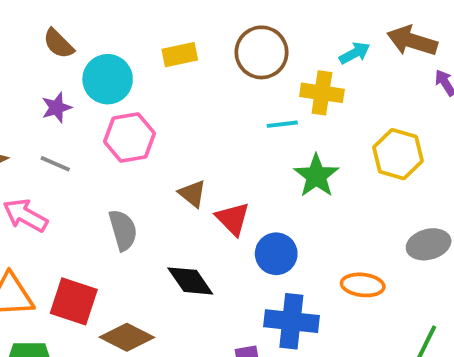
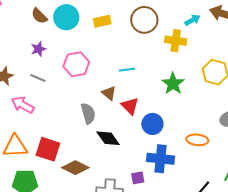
cyan circle: (108, 79) -> (66, 17), moved
cyan line: (282, 124) -> (127, 70), moved
gray semicircle: (123, 230) -> (88, 113), moved

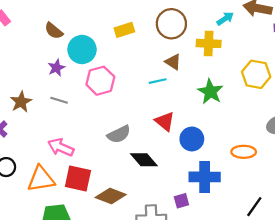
cyan circle: (66, 17) -> (82, 50), moved
brown triangle: (109, 93) -> (173, 62), moved
pink arrow: (23, 105) -> (61, 147), moved
gray semicircle: (88, 113) -> (119, 134), turned 85

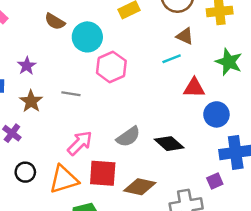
purple star: (56, 68) -> (27, 66), moved
red triangle: (165, 121) -> (194, 88), moved, turned -30
gray semicircle: (119, 134) -> (128, 137), moved
pink arrow: (61, 147) -> (80, 143), turned 120

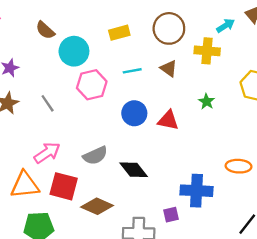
cyan line: (172, 59) -> (132, 71), moved
green star: (229, 62) -> (207, 102), size x0.6
gray line: (71, 94) -> (48, 103), turned 36
blue circle: (216, 114) -> (134, 113), moved

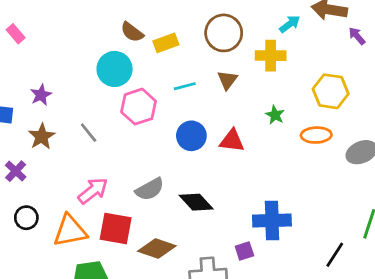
brown semicircle: (45, 30) -> (132, 32), moved
brown triangle: (169, 68) -> (227, 80), turned 36
orange ellipse: (239, 166) -> (316, 135), moved

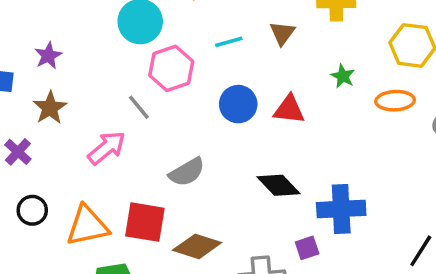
gray line: (89, 133) -> (139, 107), moved
pink arrow: (93, 191) -> (107, 148), moved
black diamond: (196, 202) -> (278, 185), moved

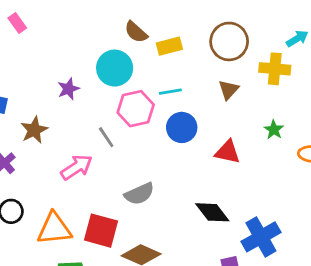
cyan line: (229, 42) -> (170, 92), moved
purple star: (48, 56) -> (68, 89), moved
blue circle: (238, 104) -> (182, 127), moved
blue cross: (341, 209) -> (261, 237), turned -33

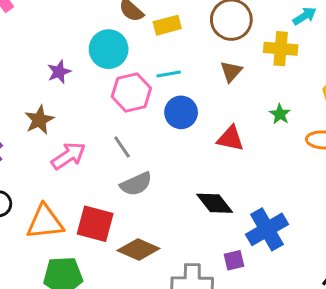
brown star: (34, 130) -> (39, 120), moved
gray line: (106, 137) -> (122, 147), moved

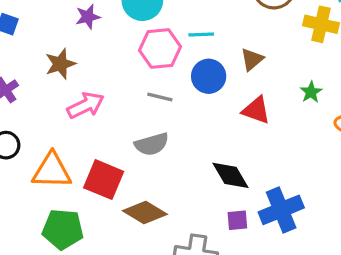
brown triangle: (231, 71) -> (252, 59), moved
gray line: (122, 147) -> (160, 97), moved, turned -50
purple square: (234, 260) -> (237, 220), moved

